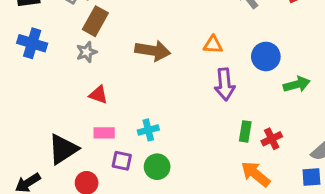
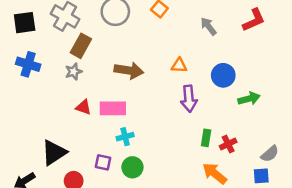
pink rectangle: (104, 133) -> (113, 108), moved, size x1.5

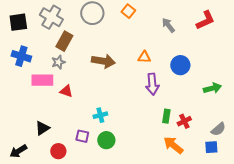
green arrow: (249, 99) -> (212, 88), moved
pink rectangle: (113, 108) -> (42, 80), moved
black triangle: (54, 153) -> (42, 128), size x0.7

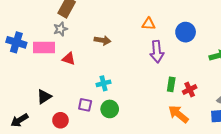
blue cross: (21, 56) -> (16, 42), moved
brown arrow: (103, 61) -> (102, 40), moved, size x0.7

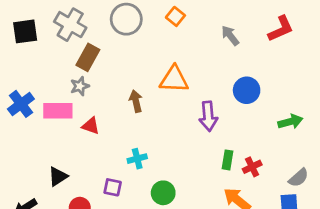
orange triangle: (149, 24) -> (174, 79), moved, size x1.6
brown arrow: (102, 40) -> (136, 101), turned -112
blue cross: (16, 42) -> (21, 104), turned 36
green circle: (110, 109) -> (163, 193), moved

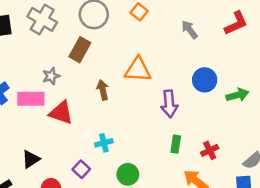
brown rectangle: (88, 57) -> (80, 50), moved
green arrow: (290, 122) -> (237, 95), moved
red triangle: (91, 126) -> (61, 113), size x1.5
green rectangle: (227, 160) -> (176, 144), moved
purple square: (113, 187) -> (81, 169), turned 30

